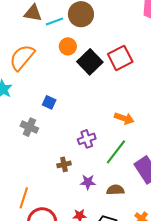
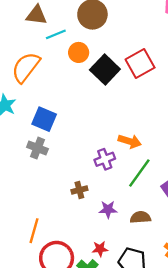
cyan line: (54, 21) -> (56, 34), moved
blue square: (49, 102) -> (44, 119), moved, size x1.5
orange arrow: (124, 118) -> (130, 141), moved

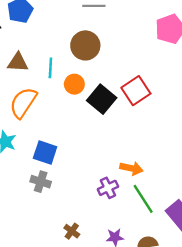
brown triangle: (37, 15) -> (18, 62), moved
cyan line: (56, 34) -> (50, 68), turned -60
green line: (139, 173) -> (143, 199), turned -64
brown cross: (79, 190) -> (72, 231), moved, turned -35

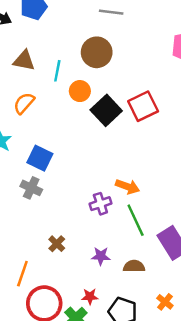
orange semicircle: (23, 103) -> (24, 103), size x0.7

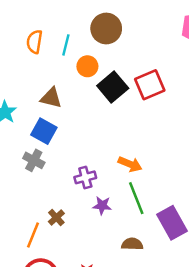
brown triangle: (24, 61) -> (51, 98), moved
orange semicircle: (24, 103) -> (35, 42), moved, turned -35
purple cross: (100, 204) -> (85, 177), moved
purple star: (101, 256) -> (102, 206), moved
orange line: (22, 274) -> (33, 235), moved

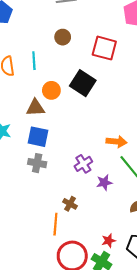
brown circle: (106, 29) -> (63, 37), size x0.6
orange circle: (87, 66) -> (51, 90), moved
red square: (150, 85) -> (104, 48), moved, turned -35

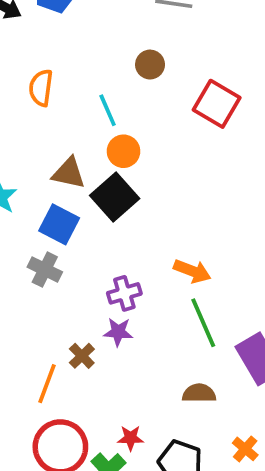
cyan line: (34, 61) -> (108, 110), moved, turned -36
black square: (83, 83) -> (115, 197), moved
orange circle: (51, 90) -> (123, 151), moved
purple star: (104, 182) -> (118, 332), moved

